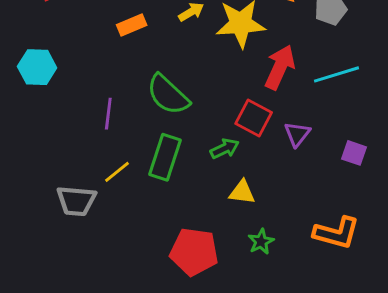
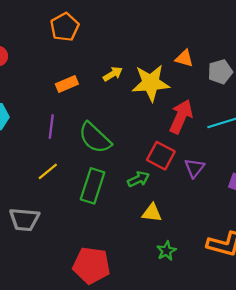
purple line: (108, 114) -> (51, 127), moved
yellow line: (117, 172) -> (48, 171), moved
red pentagon: (194, 252) -> (91, 265), moved

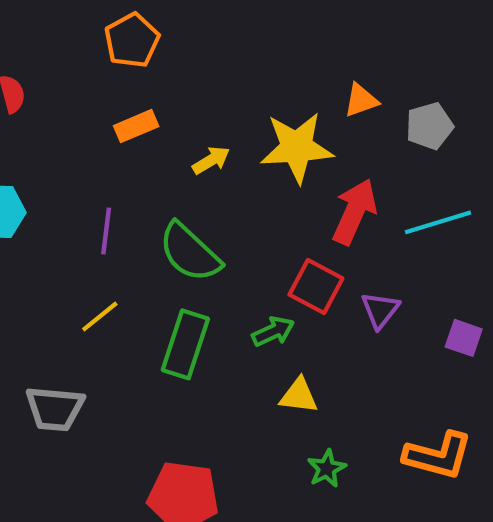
orange triangle: (184, 58) -> (361, 100), turned -36
yellow arrow: (113, 74) -> (211, 160), moved
orange rectangle: (67, 84) -> (136, 126), moved

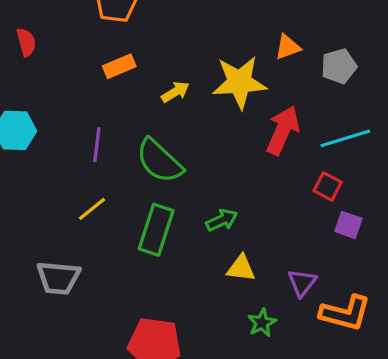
red square: (316, 287) -> (328, 186), moved, size x0.7
purple triangle: (380, 310) -> (302, 283), moved
purple square: (464, 338) -> (348, 225), moved

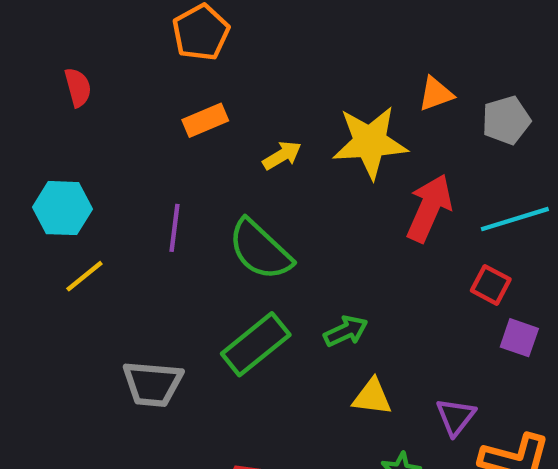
yellow line: (92, 209) -> (84, 276), moved
green rectangle: (156, 230) -> (256, 344), turned 33
gray trapezoid: (58, 278) -> (153, 384), moved

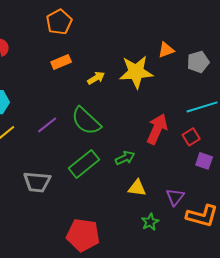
red arrow: (429, 208) -> (157, 129), moved
purple line: (174, 228) -> (47, 125), moved, turned 45
red square: (491, 285) -> (191, 137), turned 30

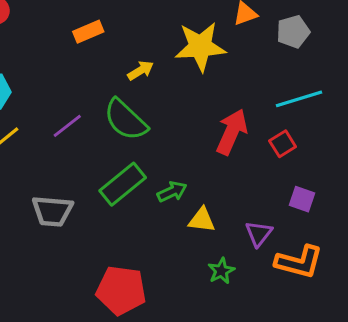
yellow arrow: (96, 78) -> (141, 70), moved
green arrow: (125, 158) -> (172, 192), moved
purple square: (204, 161) -> (302, 199), moved

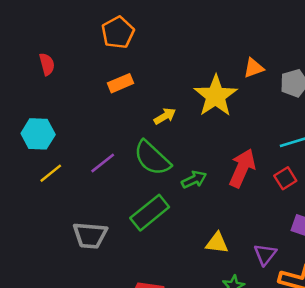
yellow star: (200, 47) -> (216, 96), turned -30
green arrow: (172, 192) -> (194, 180), moved

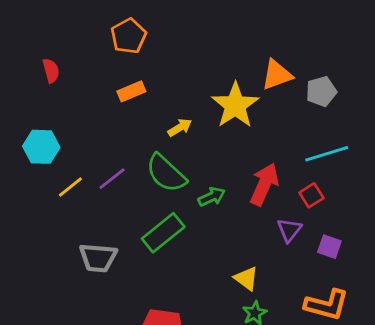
orange triangle: (254, 68) -> (277, 75), size x1.4
yellow line: (51, 173) -> (70, 187), moved
yellow triangle: (217, 243) -> (246, 278), moved, turned 30
purple triangle: (265, 254) -> (289, 230), moved

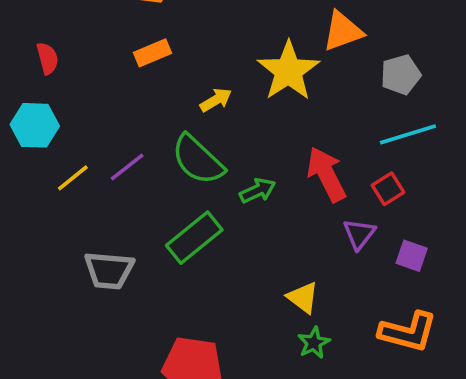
red semicircle: (51, 71) -> (47, 58), moved
gray pentagon: (321, 91) -> (401, 75), moved
red arrow: (264, 184) -> (326, 174), turned -51

